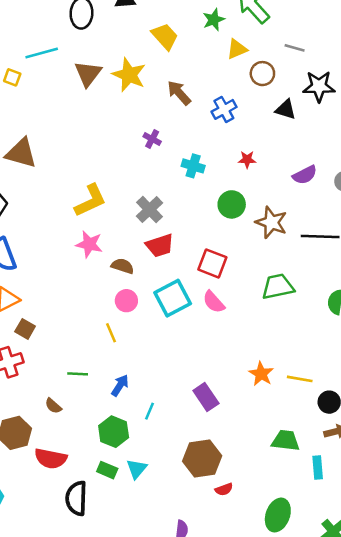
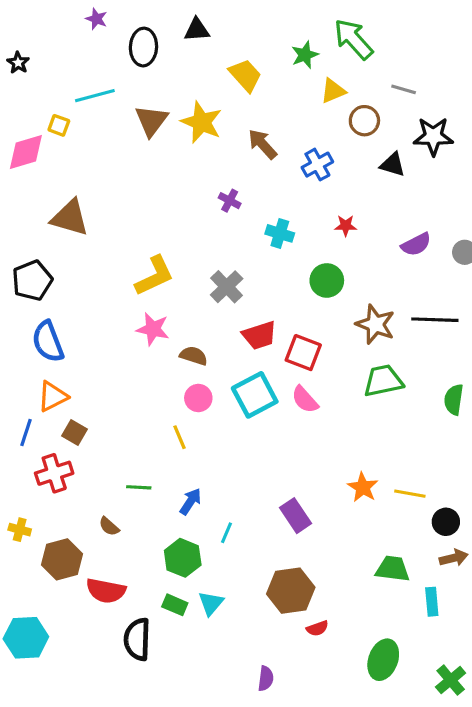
brown star: (271, 222) -> (375, 324), moved
red trapezoid: (160, 246) -> (259, 335), moved

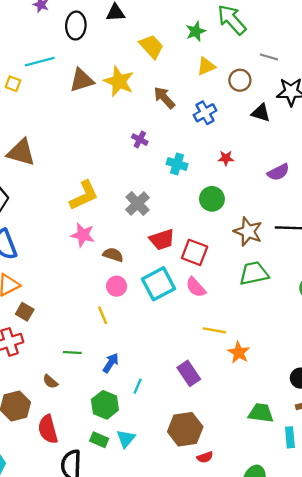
yellow triangle: (333, 91) -> (206, 66), moved
brown triangle: (151, 121) -> (82, 80), turned 36
yellow line: (410, 494) -> (214, 330), moved
red semicircle: (106, 591) -> (48, 429), turned 64

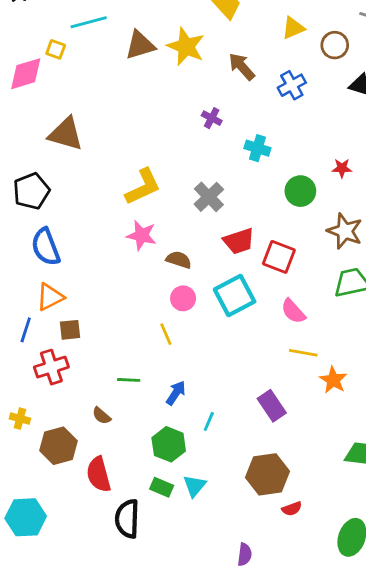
red star: (226, 158) -> (342, 168), moved
pink semicircle: (196, 287) -> (293, 311), moved
brown square: (25, 312) -> (70, 330), turned -36

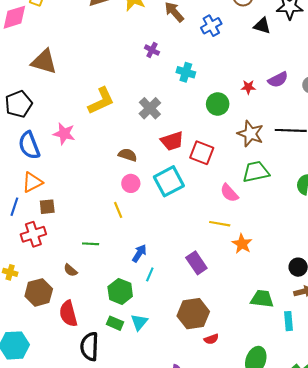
pink star: (142, 235) -> (64, 134), moved
pink semicircle: (293, 311) -> (229, 193), moved
blue arrow: (176, 393) -> (139, 253), moved

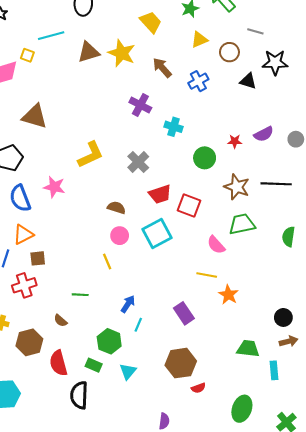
purple cross: (152, 50) -> (140, 105), size x1.5
green rectangle: (115, 323) -> (94, 365), moved

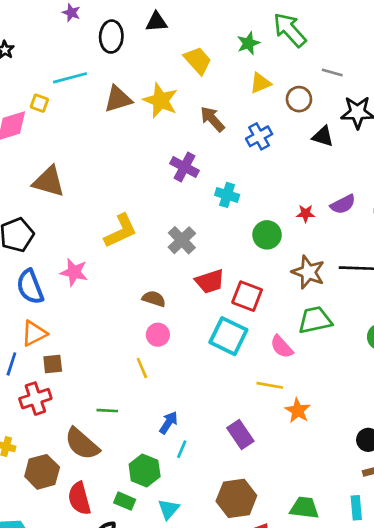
cyan square: (157, 234) -> (228, 336), moved, turned -36
brown semicircle: (61, 321) -> (82, 444), size x2.0
green trapezoid: (248, 349) -> (304, 508), moved

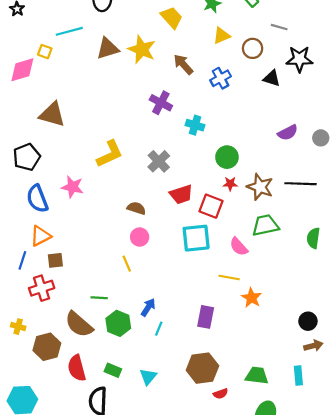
red star: (306, 214) -> (230, 184), moved
cyan square: (228, 336) -> (196, 238), turned -32
purple rectangle: (240, 435) -> (206, 317), turned 45
green hexagon: (145, 470) -> (118, 323), moved

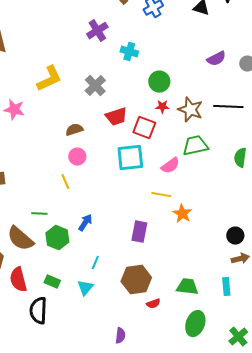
purple cross: (161, 103) -> (97, 31), turned 30
brown semicircle: (136, 208) -> (74, 130), turned -36
pink semicircle: (239, 247) -> (170, 166), turned -84
cyan line: (159, 329) -> (95, 263), moved

